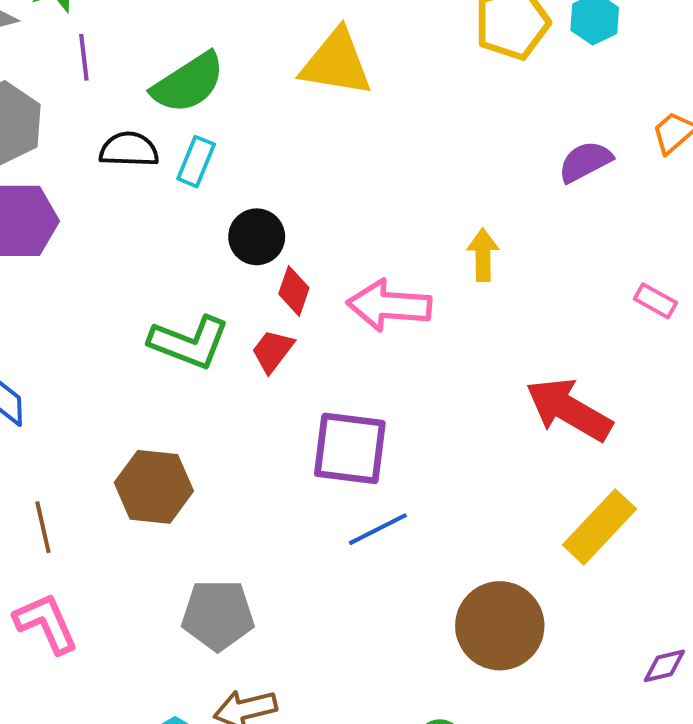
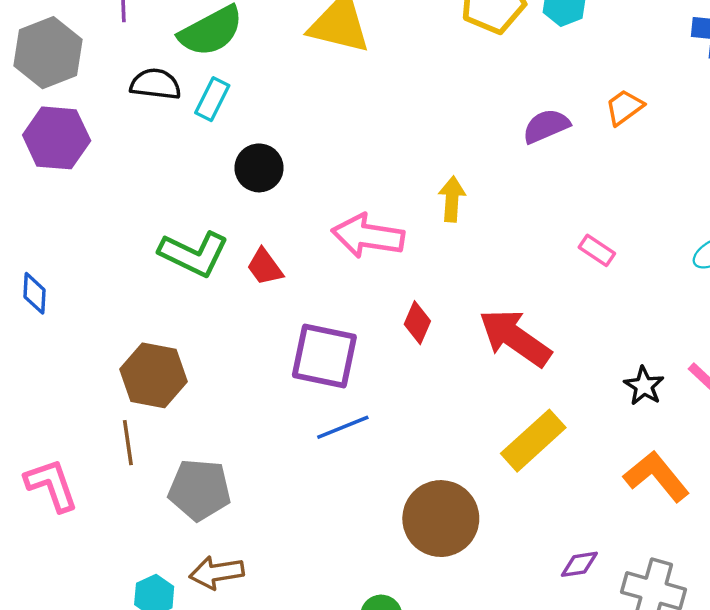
red diamond: (294, 291) -> (417, 323), moved
red trapezoid: (273, 351) -> (265, 267), turned -78
brown line: (43, 527) -> (128, 443), moved

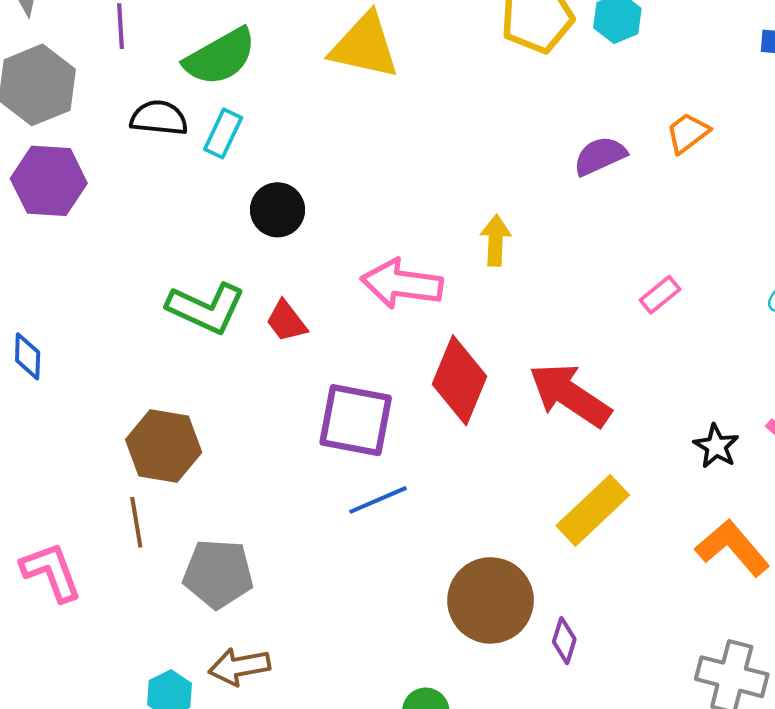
pink rectangle: (597, 250) -> (660, 295), turned -72
red diamond: (417, 323) -> (459, 380), size x1.8
purple diamond: (579, 564) -> (564, 641), moved, turned -63

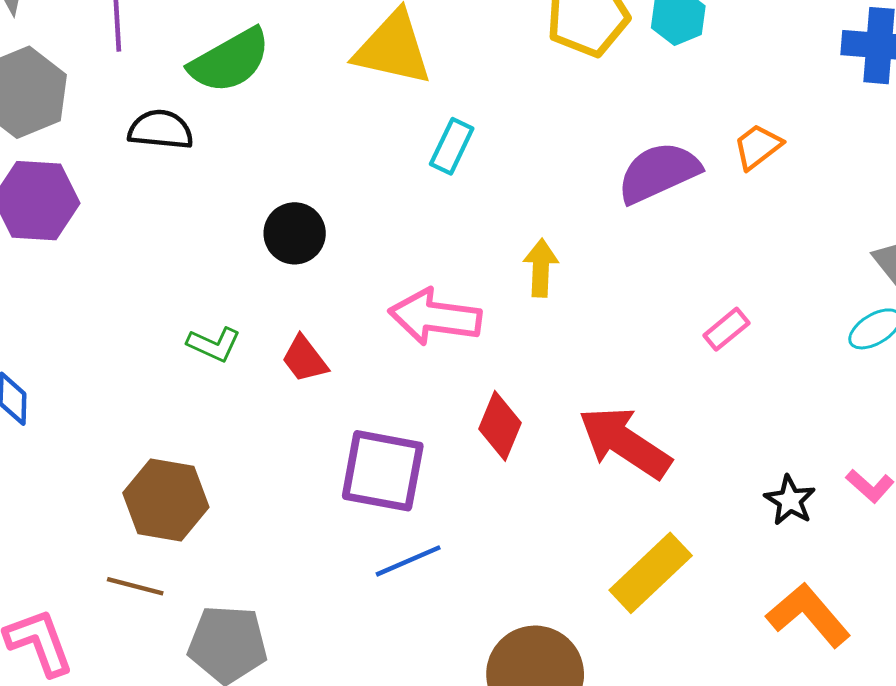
cyan rectangle: (223, 133) -> (452, 146), moved
purple semicircle: (600, 156) -> (659, 172), size x1.4
green L-shape: (206, 308) -> (214, 344), size x0.6
red diamond: (459, 380) -> (500, 426), size x0.7
brown line: (136, 522) -> (135, 586), turned -66

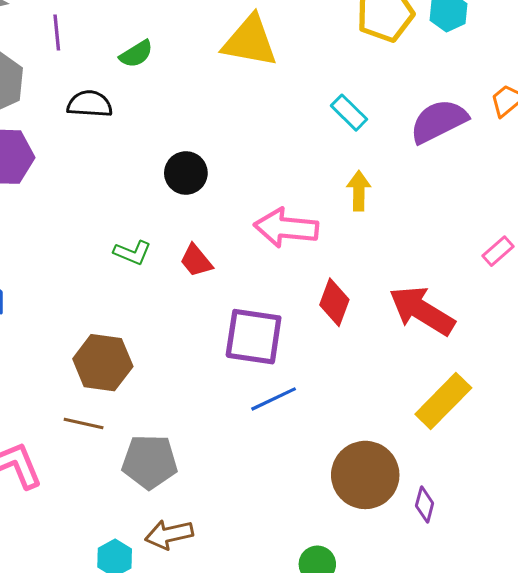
green semicircle: (230, 61) -> (136, 54), size x0.6
cyan rectangle: (452, 146) -> (349, 113), moved, turned -69
pink rectangle: (726, 329) -> (498, 251), moved

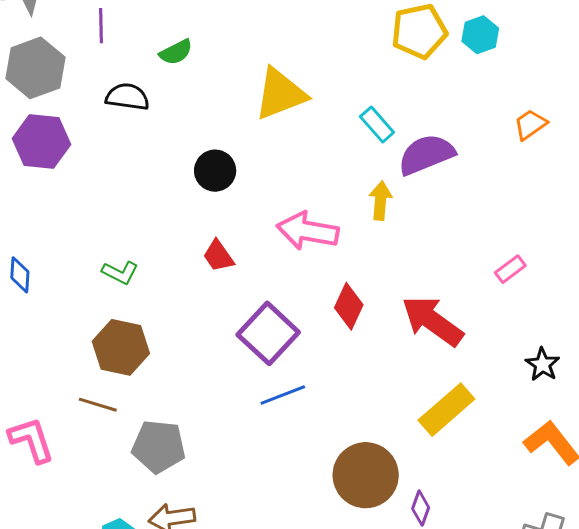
yellow triangle: (250, 41) -> (280, 94), moved, turned -36
purple semicircle: (439, 121) -> (426, 154), moved
green L-shape: (132, 253) -> (120, 273), moved
purple square: (254, 337) -> (268, 333), turned 30

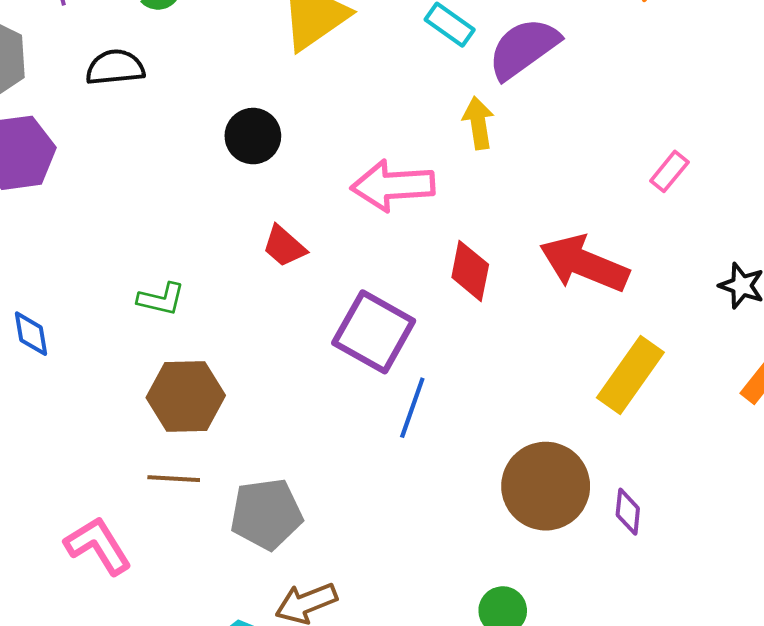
blue line: (283, 395) -> (412, 408), turned -36

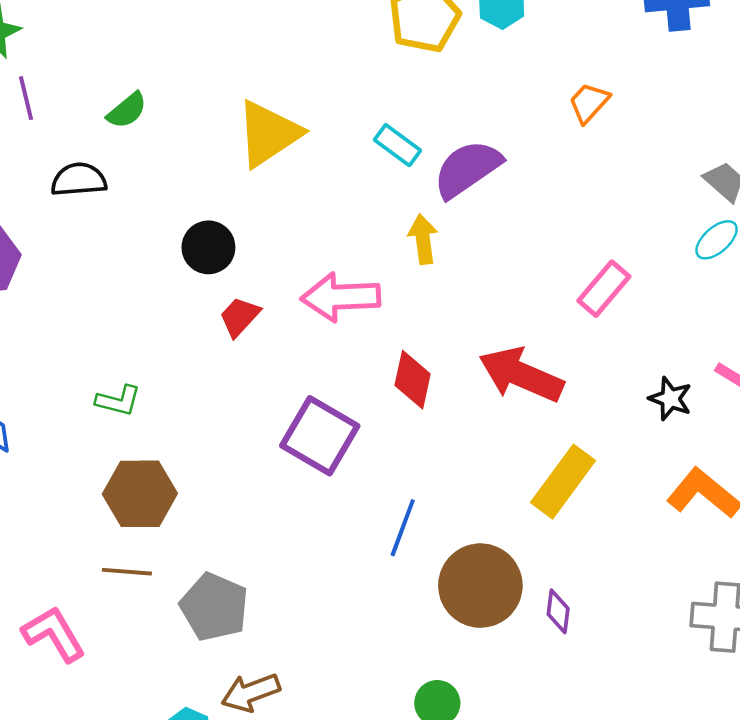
pink rectangle: (669, 171) -> (604, 289), size x1.4
red trapezoid: (284, 246) -> (240, 317), moved, turned 90
blue line: (412, 408) -> (403, 528), moved
gray pentagon: (266, 514) -> (214, 607), turned 30

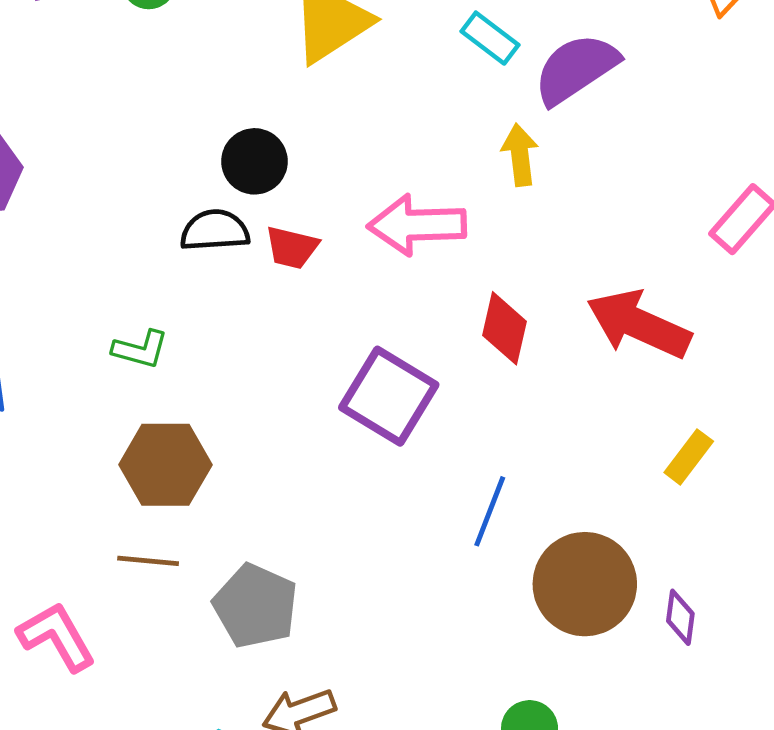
black semicircle: (79, 180) -> (215, 230), moved
red trapezoid: (240, 317) -> (292, 247), turned -120
yellow rectangle: (563, 482) -> (689, 457), size x0.6

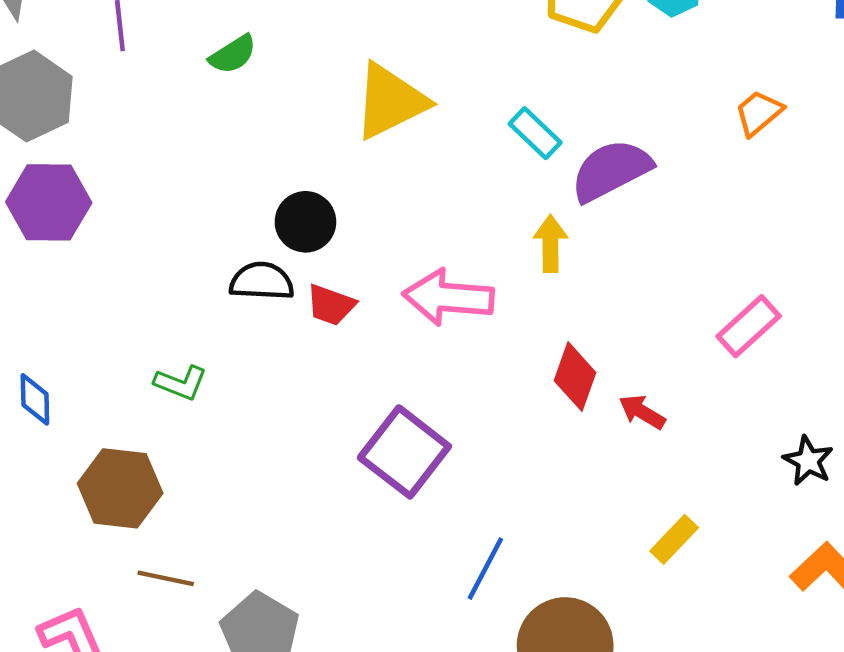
red arrow: (639, 324) -> (642, 412), size x0.5
red diamond: (505, 328) -> (575, 377), moved
brown hexagon: (165, 465) -> (120, 488), moved

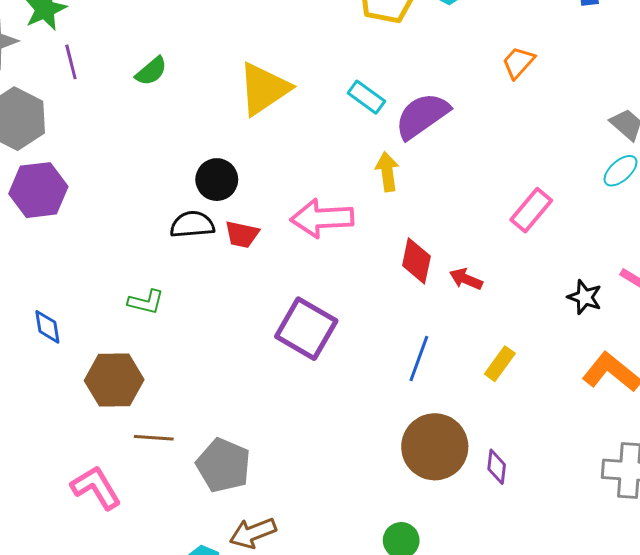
blue line: (485, 569) -> (419, 359), moved

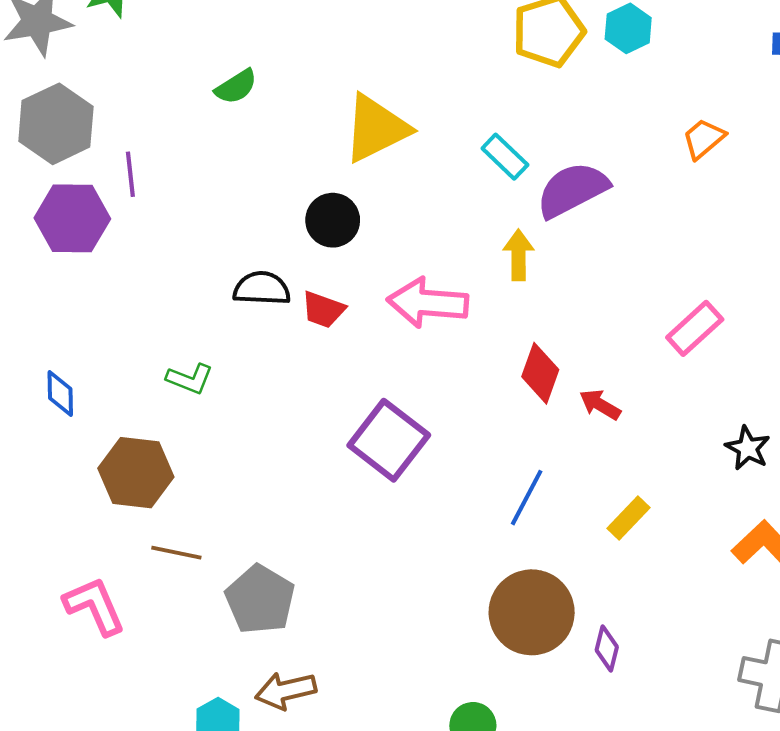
purple line: (71, 62) -> (130, 174), moved
black circle: (217, 180) -> (333, 220), moved

